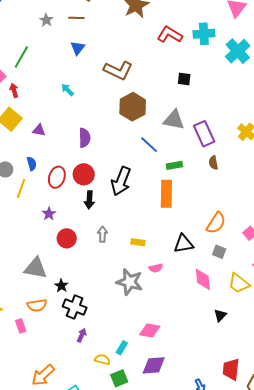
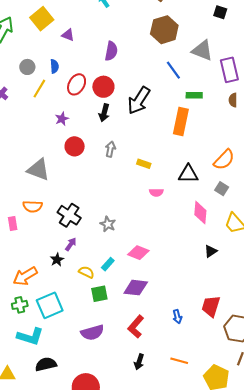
gray star: (130, 282) -> (108, 224), moved, size x0.6
black star: (61, 286) -> (57, 260), moved

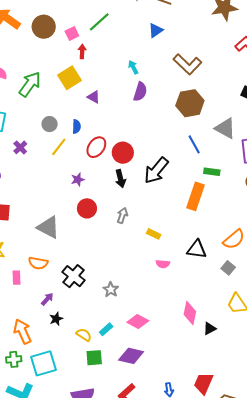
purple semicircle: (111, 51) -> (140, 92), moved
black arrow: (104, 113) -> (120, 179), turned -36
pink diamond: (200, 213) -> (190, 313), moved
purple arrow: (71, 244) -> (47, 299), moved
orange arrow: (25, 276) -> (23, 331), turned 90

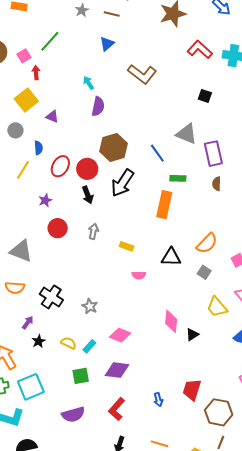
brown hexagon: (190, 103) -> (114, 147), moved
gray circle: (50, 124) -> (15, 130), moved
yellow semicircle: (84, 335) -> (69, 343), moved

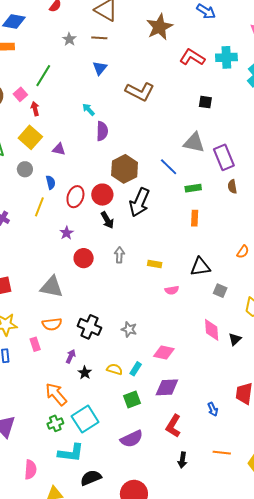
orange rectangle: (164, 205) -> (195, 218), moved, size x0.6
orange semicircle: (207, 243) -> (243, 252), moved, size x0.6
gray square: (204, 272) -> (220, 291), moved

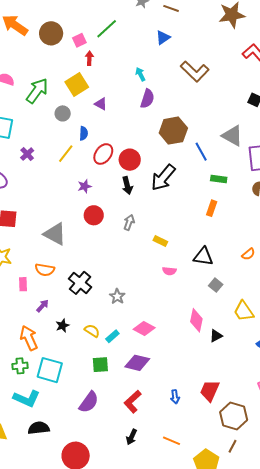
brown hexagon: (125, 169) -> (173, 131), moved
purple arrow: (71, 356) -> (43, 306), moved
cyan square: (85, 419) -> (50, 370), turned 32
purple semicircle: (132, 439) -> (89, 402), turned -45

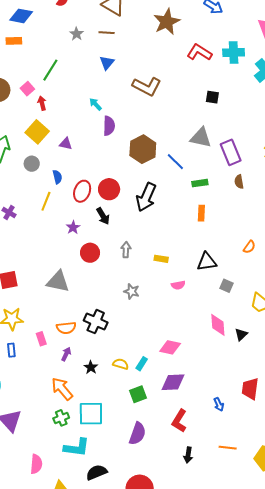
black arrow: (127, 186) -> (103, 216), moved
orange semicircle: (45, 270) -> (66, 328), moved
gray star: (117, 296) -> (132, 291), moved

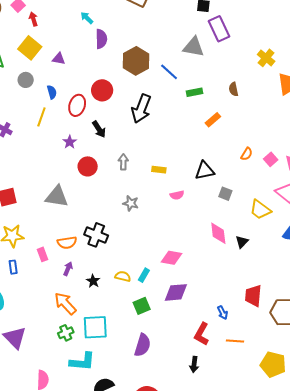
purple rectangle: (231, 152) -> (219, 29), moved
red circle: (109, 189) -> (102, 90), moved
orange rectangle: (201, 213) -> (213, 120), moved, turned 49
red L-shape: (179, 421) -> (202, 334), moved
orange line: (228, 448) -> (235, 341), moved

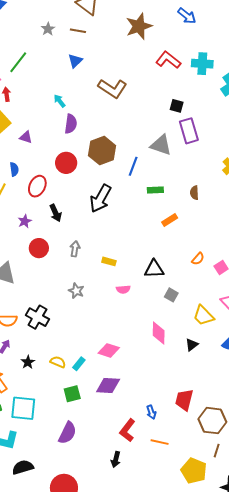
blue line: (169, 72) -> (133, 166), turned 60
red circle: (102, 90) -> (66, 163), moved
black triangle: (242, 242) -> (192, 345), moved

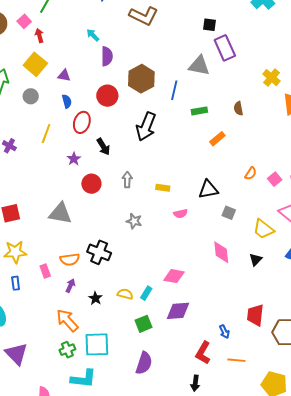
blue semicircle: (14, 169) -> (67, 101), moved

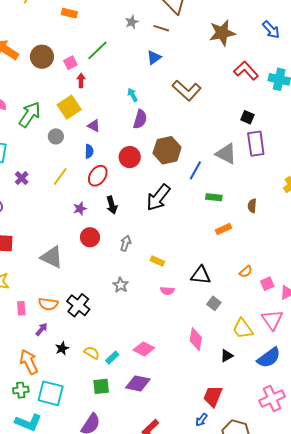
red trapezoid: (255, 315) -> (213, 396), moved
blue arrow: (224, 332) -> (201, 420), moved, turned 48

